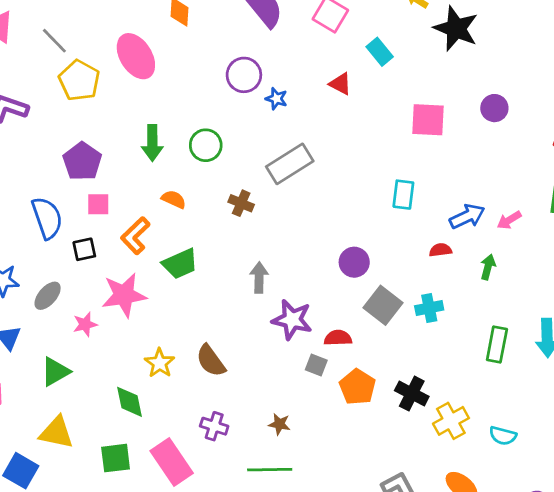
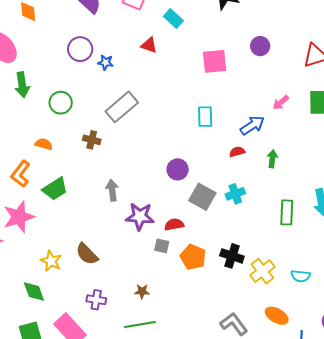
green arrow: (152, 143) -> (22, 85), moved
pink arrow: (509, 220) -> (281, 103), moved

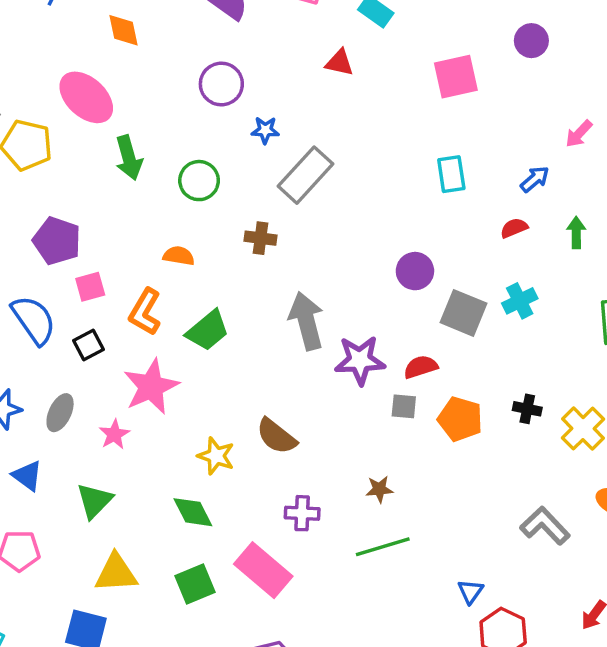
blue star: (106, 62) -> (265, 130), moved
blue arrow: (252, 125) -> (535, 179), size x0.7
gray arrow: (112, 190) -> (306, 321), size x1.5
black cross: (232, 256) -> (527, 409), size x0.7

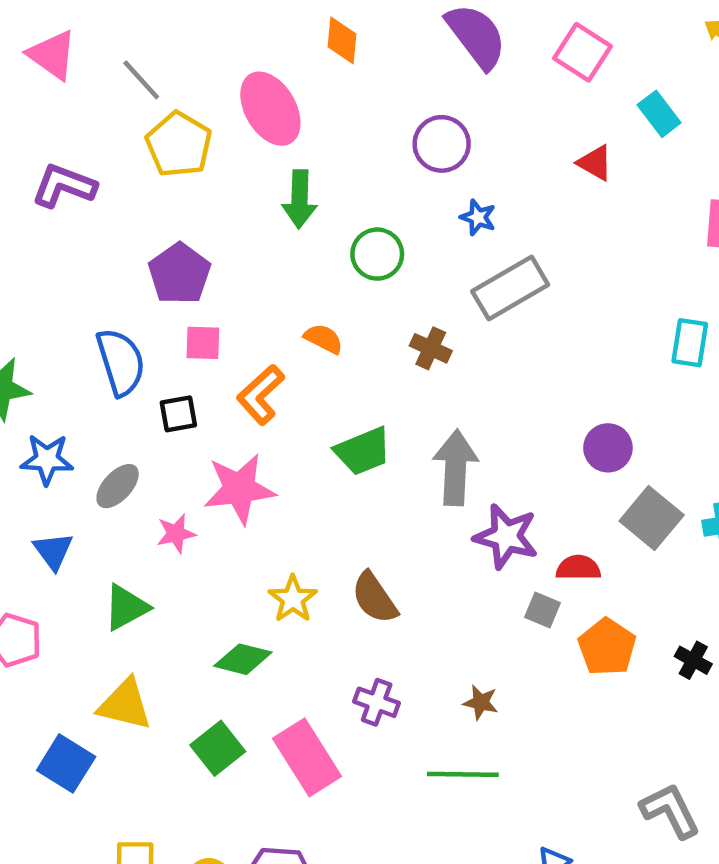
green trapezoid: (208, 331) -> (363, 451), moved
green diamond: (193, 512) -> (243, 659), turned -66
green square: (195, 584) -> (218, 748), turned -33

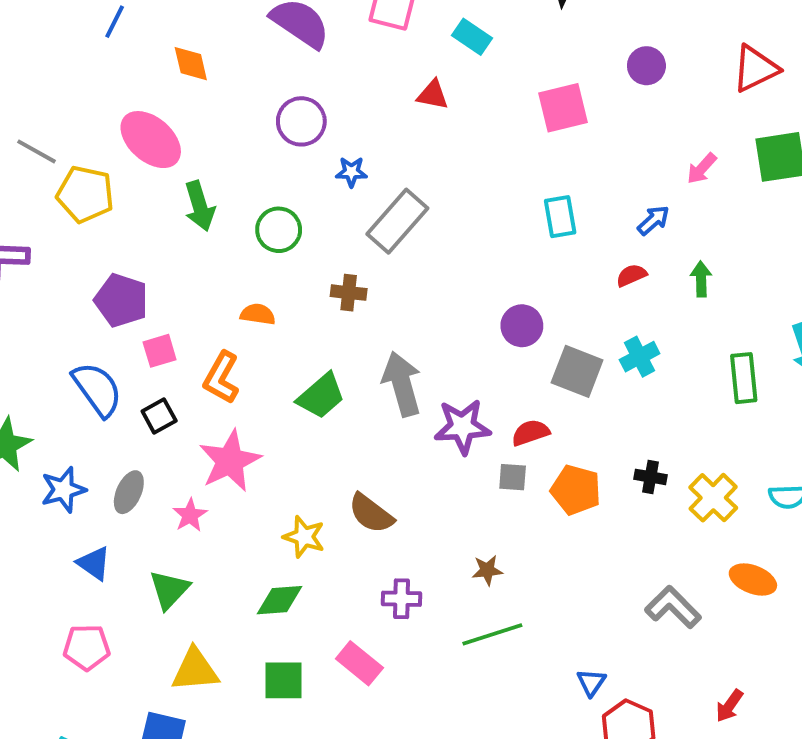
green square: (218, 748) -> (284, 680), turned -33
pink rectangle: (307, 757) -> (359, 663), size x0.7

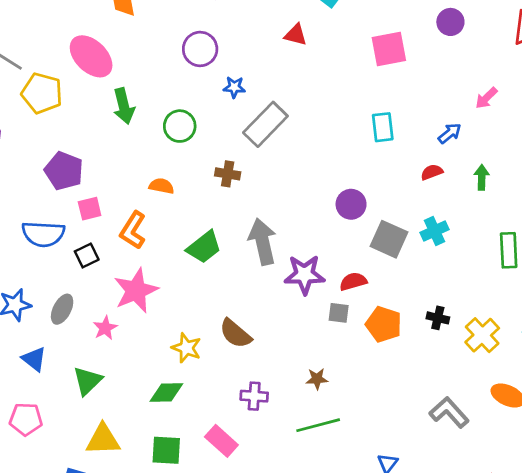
blue semicircle: (97, 389) -> (43, 234), turned 126

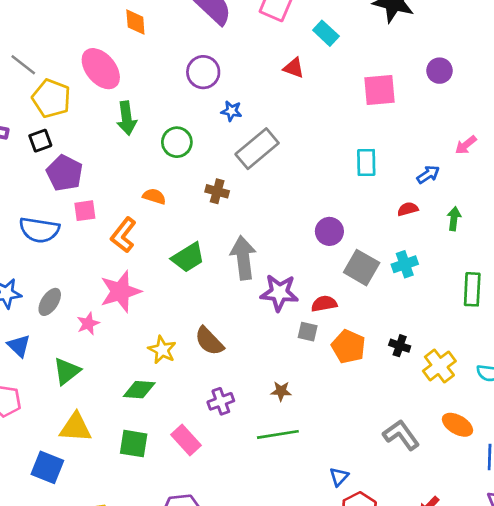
black square: (87, 256) -> (40, 141), moved
purple cross: (254, 396) -> (221, 401), turned -30

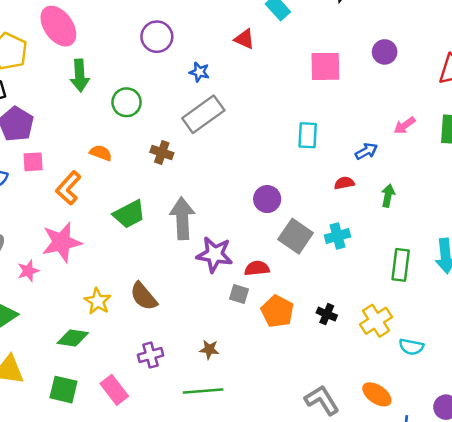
blue star: (231, 111) -> (199, 72), moved
yellow cross: (439, 366) -> (376, 321), moved

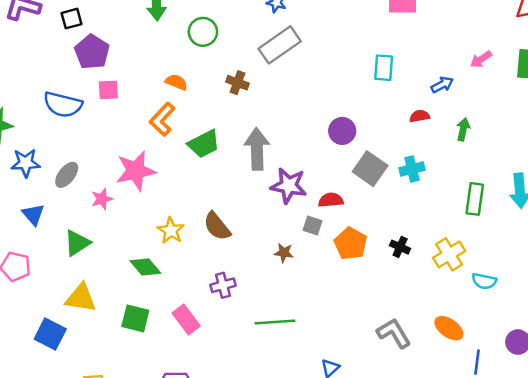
orange L-shape: (68, 188) -> (162, 119), moved
green diamond: (73, 338) -> (145, 267), turned 40
brown star: (209, 349) -> (284, 253), moved

